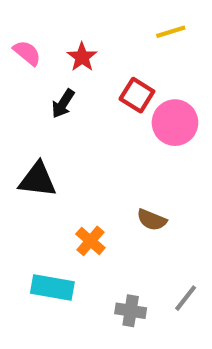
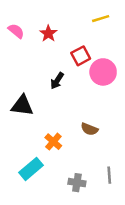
red square: (137, 95) -> (81, 56), turned 30
black arrow: (63, 104) -> (57, 81), moved
cyan rectangle: (52, 287) -> (31, 169), turned -50
gray line: (186, 298) -> (109, 175), turned -42

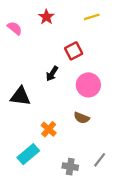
red star: (48, 33) -> (46, 17), moved
pink circle: (103, 72) -> (88, 85), moved
gray line: (109, 175) -> (100, 160), turned 42

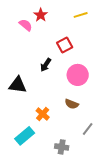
pink semicircle: (15, 28) -> (26, 25), moved
gray line: (100, 160) -> (88, 129), moved

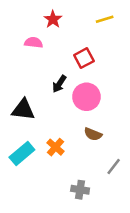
pink semicircle: (26, 25) -> (34, 43), moved, turned -32
pink circle: (78, 75) -> (86, 97), moved
cyan rectangle: (25, 136) -> (22, 154), moved

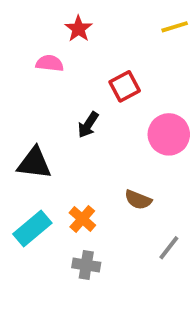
yellow line: (105, 19) -> (175, 27), moved
pink circle: (86, 97) -> (169, 134), moved
gray cross: (80, 190) -> (86, 265), moved

